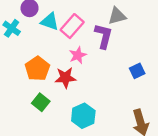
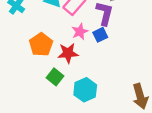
blue square: (137, 71) -> (100, 35), moved
green square: (41, 102) -> (55, 77), moved

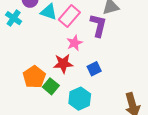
blue square: (100, 35) -> (94, 69), moved
orange pentagon: (41, 45) -> (34, 77), moved

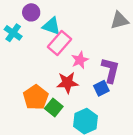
pink rectangle: (69, 16) -> (59, 43), moved
purple L-shape: (98, 25) -> (110, 70), moved

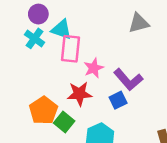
cyan cross: (13, 33) -> (34, 38), moved
pink rectangle: (59, 43) -> (70, 49), turned -35
purple L-shape: (110, 70) -> (128, 80), turned 125

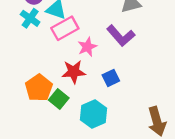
pink rectangle: (70, 49) -> (65, 28), turned 55
purple L-shape: (128, 80) -> (121, 36), moved

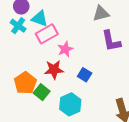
purple L-shape: (121, 36) -> (111, 41), moved, turned 30
blue square: (111, 78) -> (85, 75), turned -32

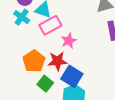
blue square: (85, 75) -> (72, 76), moved, size x1.5
orange pentagon: (25, 83) -> (34, 61), moved

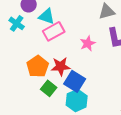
cyan cross: (22, 17) -> (17, 23), moved
pink star: (69, 41) -> (88, 43), moved

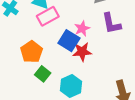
red star: (61, 66) -> (82, 52), moved
blue square: (75, 81) -> (69, 41), moved

